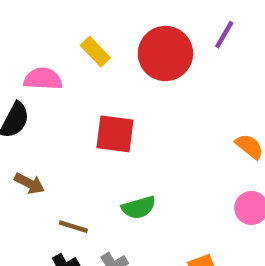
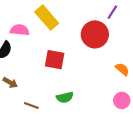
yellow rectangle: (95, 52) -> (47, 18), size x1.6
red circle: (165, 54) -> (95, 34), moved

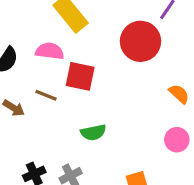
pink semicircle: (20, 30) -> (50, 51), moved
brown line: (31, 105) -> (46, 95), moved

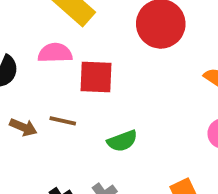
brown line: (46, 95) -> (63, 121), moved

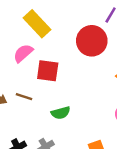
pink semicircle: (55, 53) -> (23, 53), turned -45

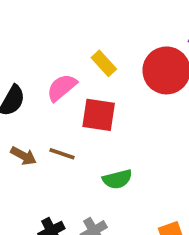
yellow rectangle: (37, 24) -> (104, 63), moved, size x0.6

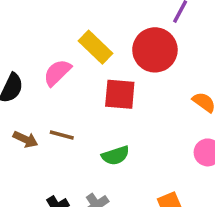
yellow rectangle: (104, 63) -> (96, 47), size x1.4
red square: (99, 115) -> (120, 94), moved

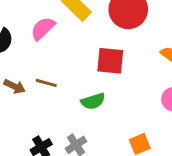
red square: (120, 94) -> (110, 61), moved

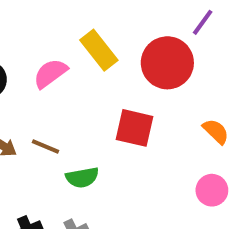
green semicircle: (93, 101) -> (82, 178), moved

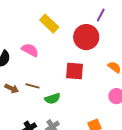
yellow rectangle: (99, 50) -> (49, 24), moved
pink semicircle: (50, 73) -> (30, 50), turned 72

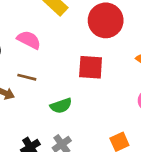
brown line: (33, 86) -> (27, 77), moved

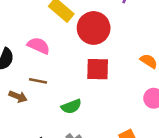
red circle: (106, 20) -> (94, 28), moved

